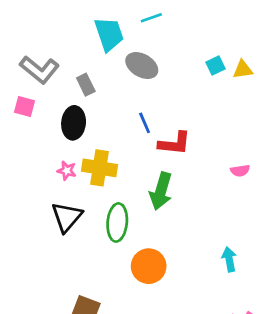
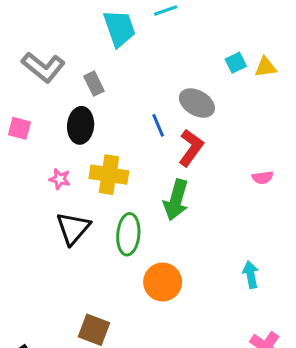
gray ellipse: (142, 66) -> (197, 103), moved
pink square: (24, 106) -> (19, 128), moved
red L-shape: (175, 143) -> (191, 148), turned -60
pink star: (67, 171) -> (60, 179), moved

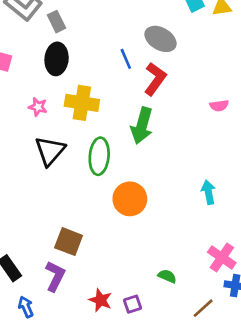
gray rectangle: (94, 84) -> (57, 22), moved

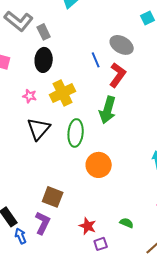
yellow cross: (82, 103) -> (63, 93), turned -35
red star: (101, 300) -> (88, 226), moved
blue arrow: (26, 307) -> (21, 236), moved

